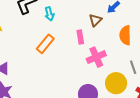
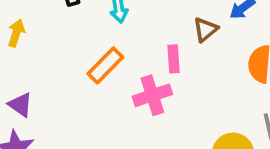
pink cross: (96, 57) -> (152, 95), moved

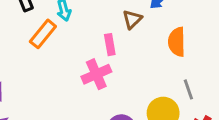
orange rectangle: (105, 65) -> (43, 34), moved

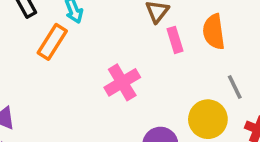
pink rectangle: (110, 45) -> (175, 40), moved

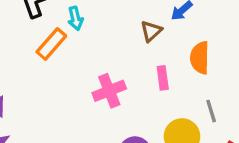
pink rectangle: (175, 40) -> (163, 78), moved

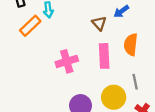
brown triangle: (151, 31) -> (99, 23), turned -35
pink rectangle: (163, 78) -> (104, 56), size x1.5

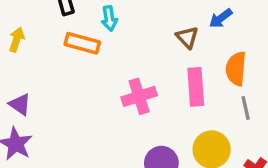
orange rectangle: (30, 26) -> (82, 43), turned 60
gray line: (135, 82) -> (246, 108), moved

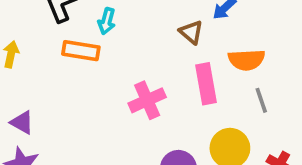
cyan arrow: (109, 18) -> (107, 21), turned 30
orange semicircle: (236, 69) -> (247, 60), turned -92

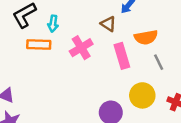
pink cross: (147, 100) -> (81, 48), moved

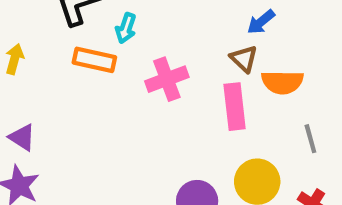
brown triangle: (108, 24) -> (244, 59), moved
gray line: (159, 62) -> (310, 139), moved

